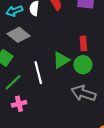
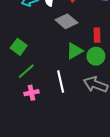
gray diamond: (19, 35) -> (66, 21), moved
white line: (38, 73) -> (61, 82), moved

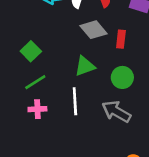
red rectangle: (97, 35) -> (121, 39), moved
green triangle: (74, 51) -> (85, 66), moved

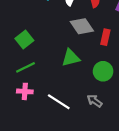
white line: (75, 101) -> (59, 102), moved, turned -60
gray arrow: (116, 112) -> (95, 101), size x0.6

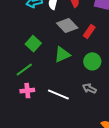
red rectangle: (105, 37) -> (89, 31), turned 32
green square: (24, 40) -> (33, 44), moved

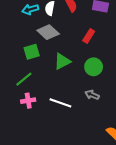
gray diamond: (67, 26) -> (48, 32), moved
green square: (33, 44) -> (32, 52), turned 35

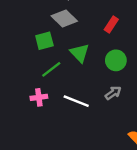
green triangle: (62, 61) -> (80, 53), turned -48
green line: (24, 79) -> (51, 69), moved
gray arrow: (92, 95) -> (113, 93), turned 120

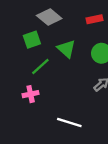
red rectangle: (111, 24) -> (94, 19), turned 49
white line: (76, 101) -> (69, 122), moved

